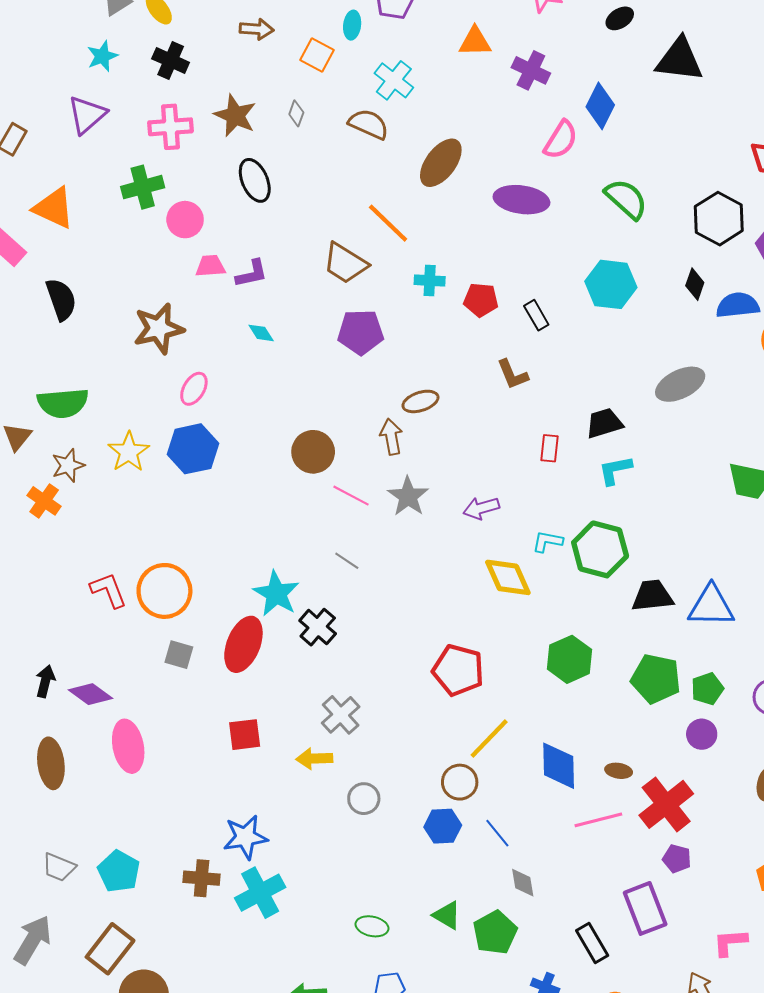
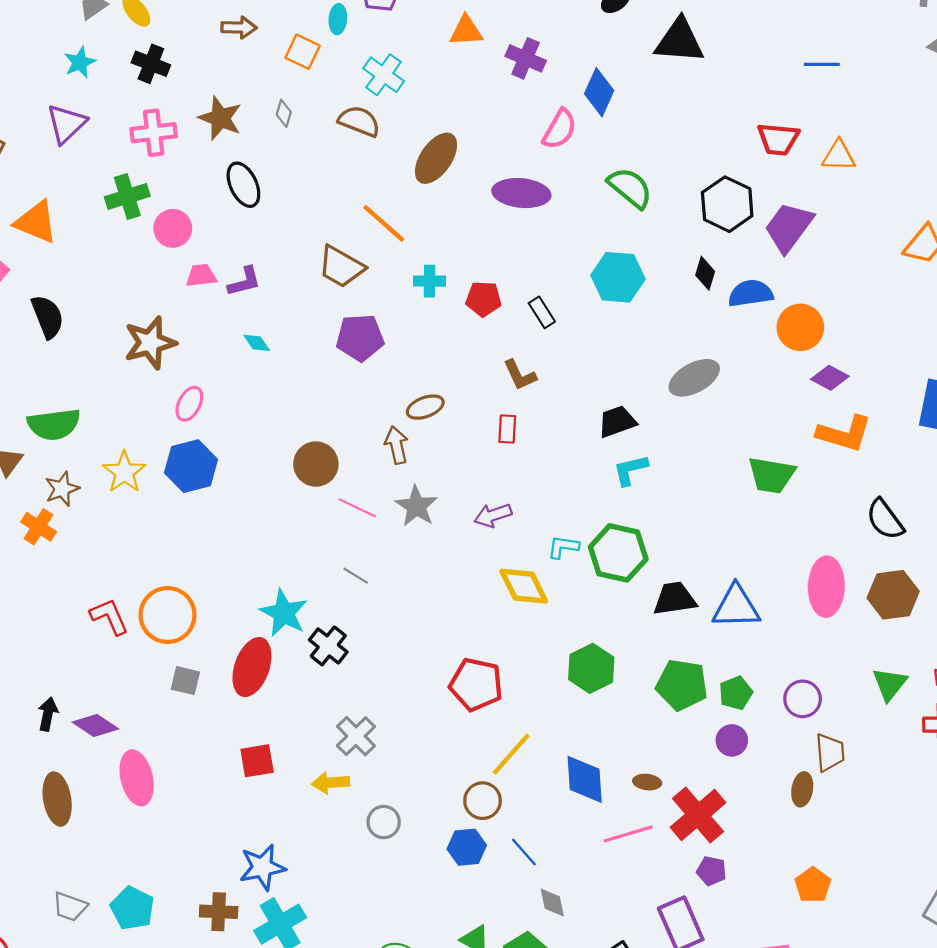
red rectangle: (550, 448) -> (507, 429), moved

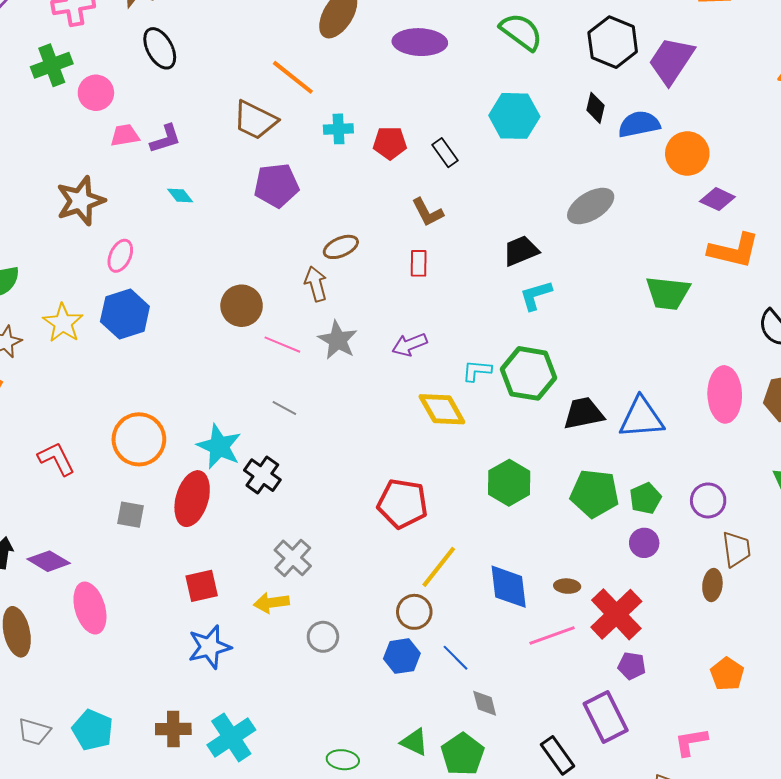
orange circle: (168, 615) -> (139, 439), moved
blue star: (262, 867) -> (210, 647), moved

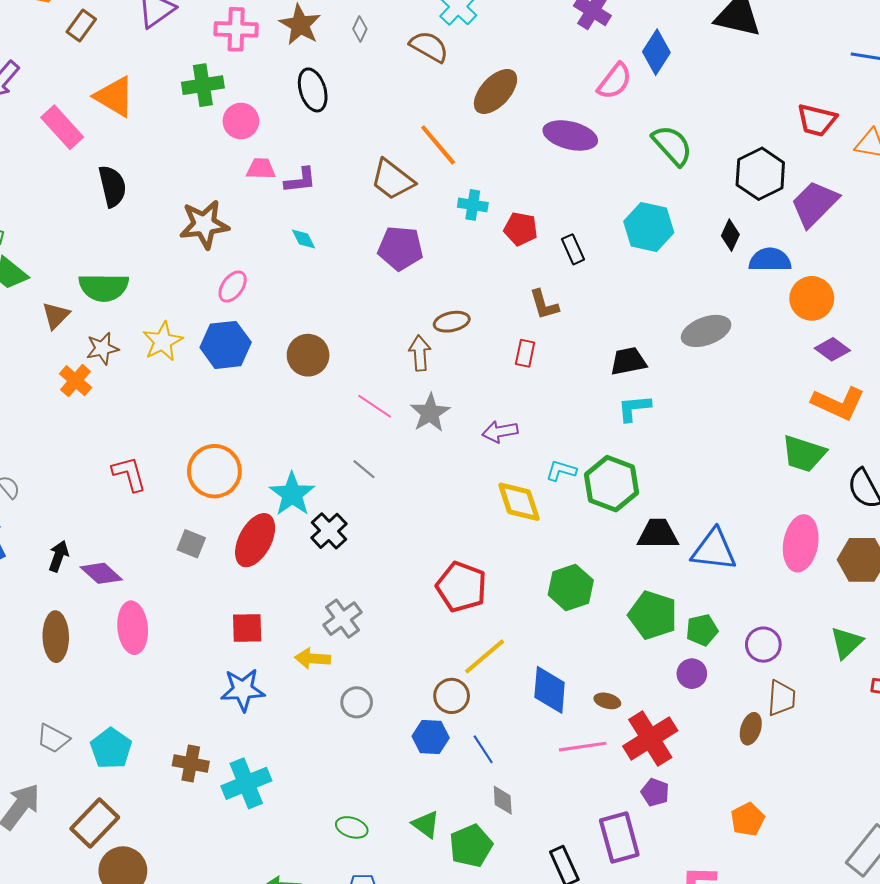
green trapezoid: (668, 293) -> (804, 454), moved
brown circle: (242, 306) -> (308, 355), moved

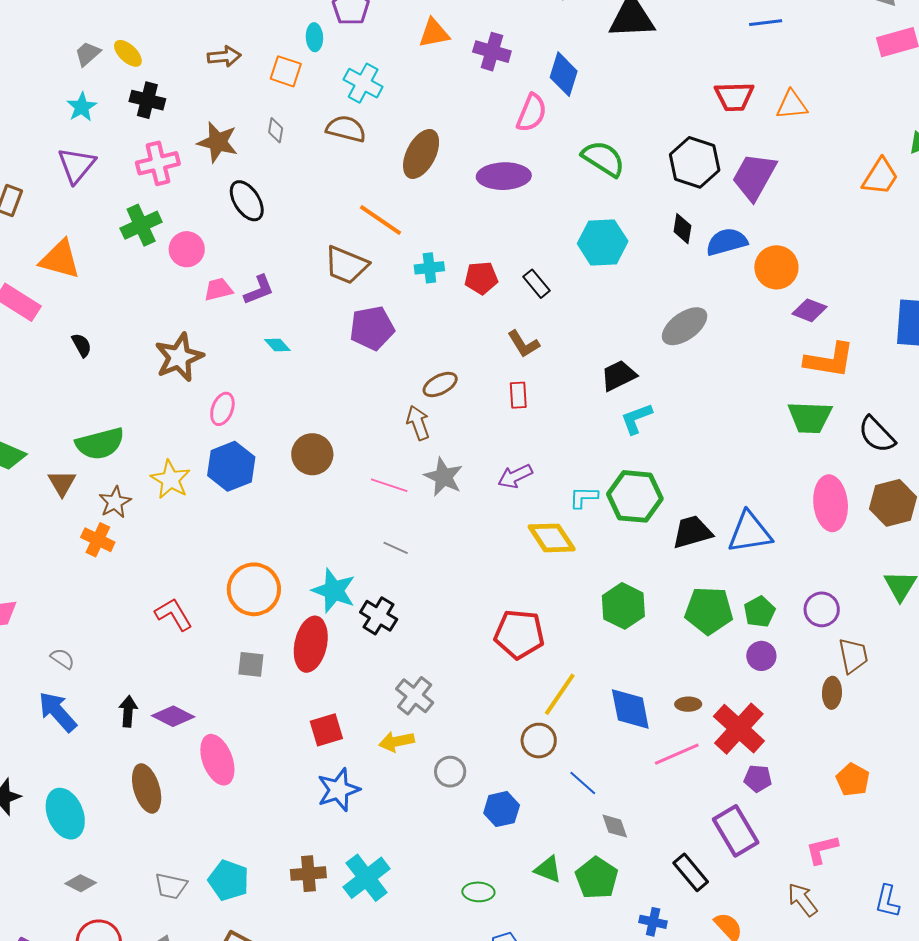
black semicircle: (112, 186) -> (82, 345), size x0.6
blue hexagon: (431, 737) -> (502, 809), moved

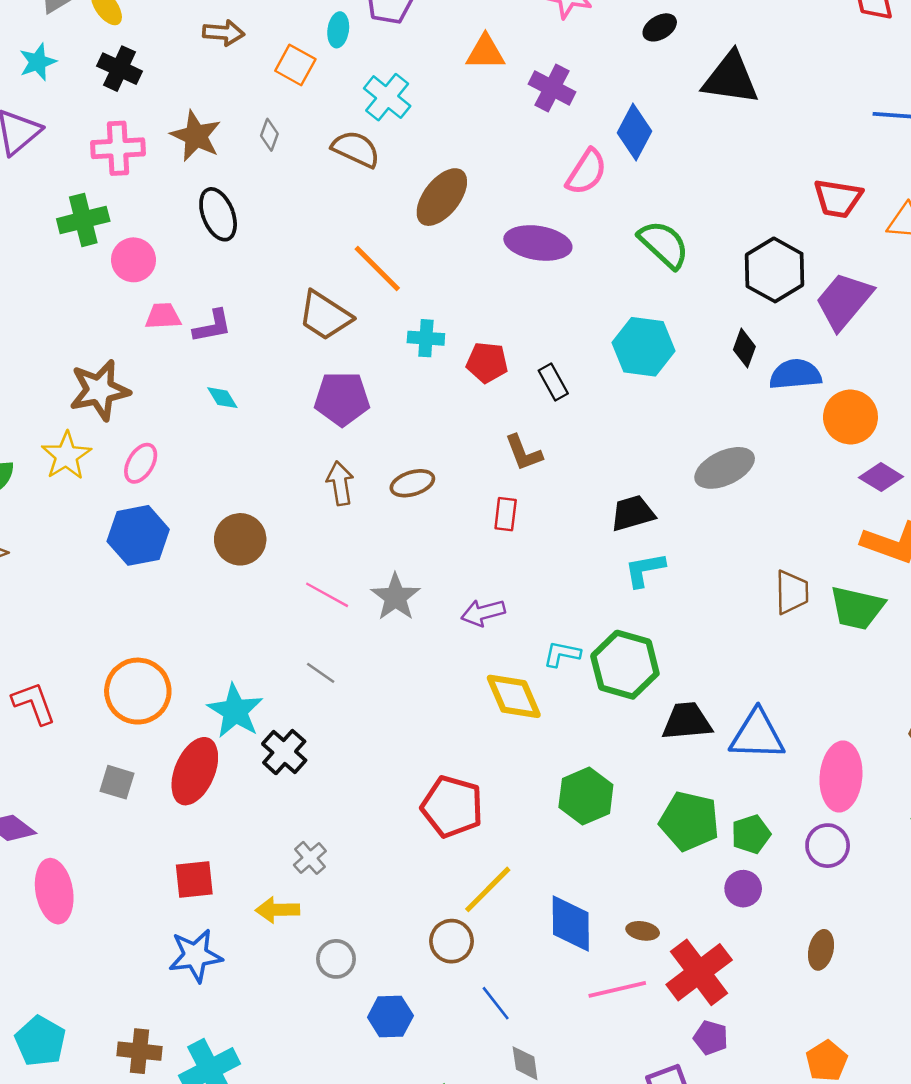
brown arrow: (418, 423) -> (340, 483), moved
yellow star: (170, 479) -> (66, 456), moved
pink ellipse: (831, 503) -> (841, 777), moved
brown trapezoid: (853, 656) -> (792, 592), moved
gray cross: (415, 696) -> (310, 858), size x0.7

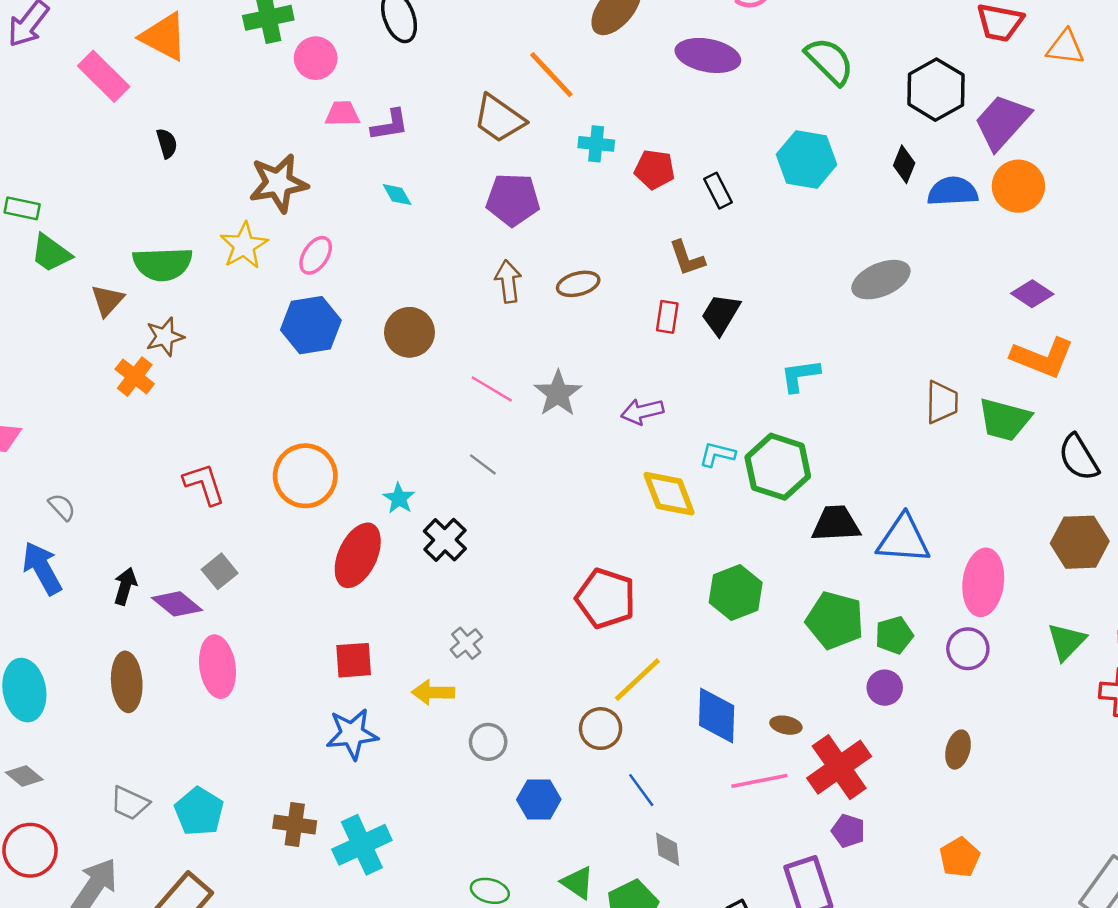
orange circle: (850, 417) -> (1018, 186), moved
black trapezoid: (633, 513) -> (721, 314), moved, turned -45
cyan star: (235, 711) -> (399, 498), size x0.6
gray square: (117, 782) -> (220, 571), moved, turned 32

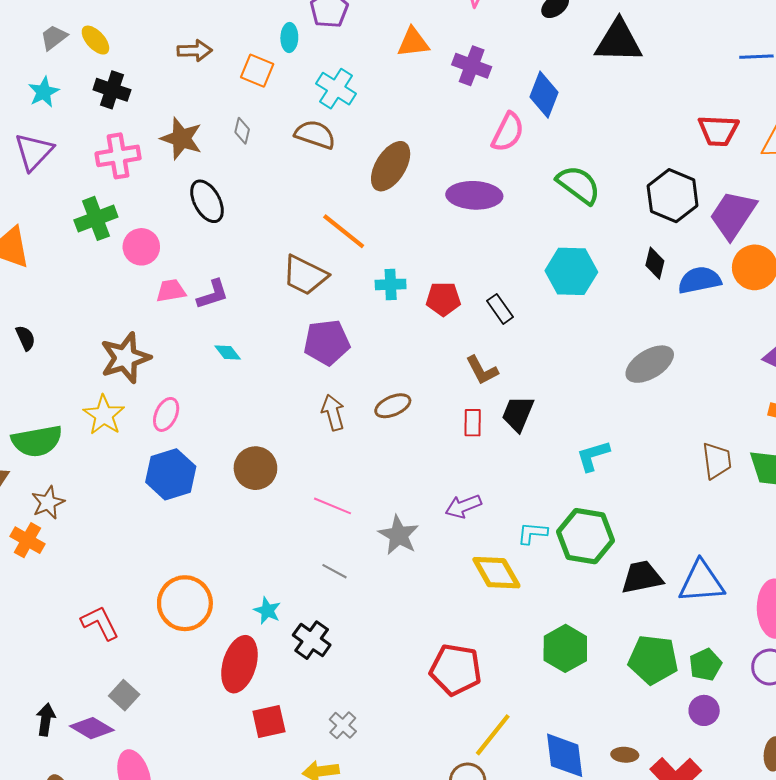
gray star: (558, 393) -> (399, 535), moved
red square: (354, 660) -> (269, 722), moved

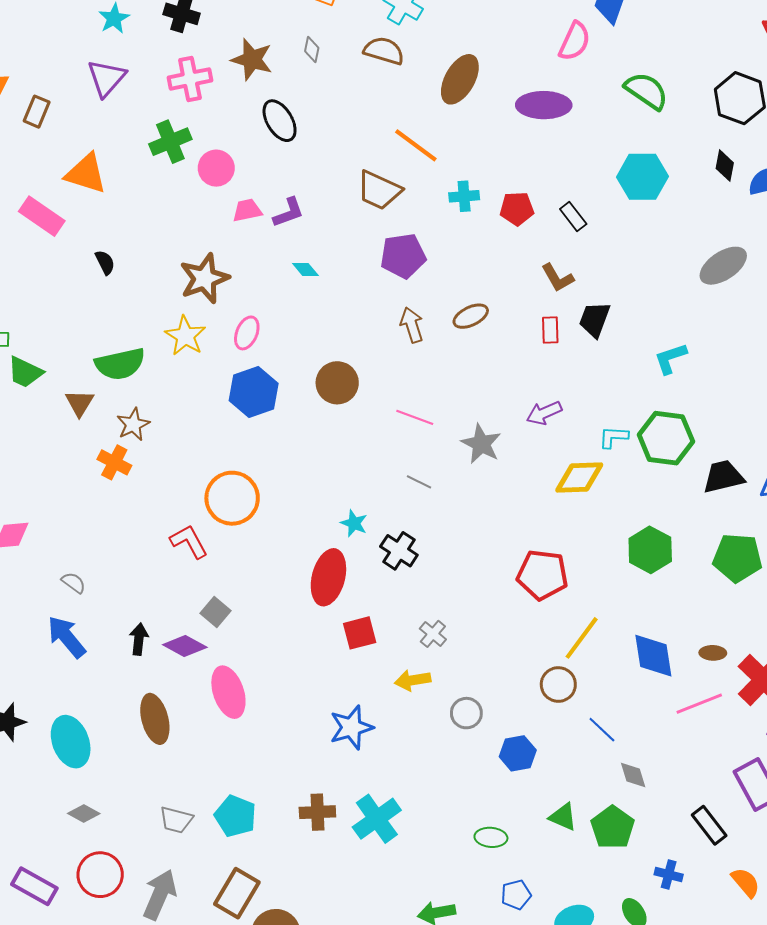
yellow diamond: (496, 573) -> (579, 478), turned -60
orange circle: (185, 603) -> (232, 498), moved

